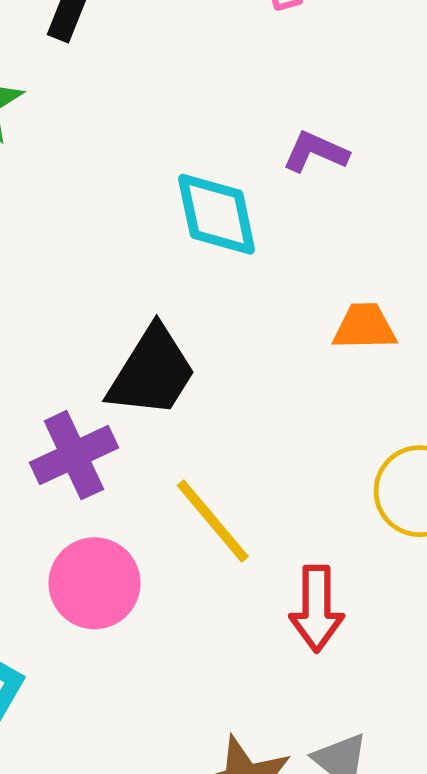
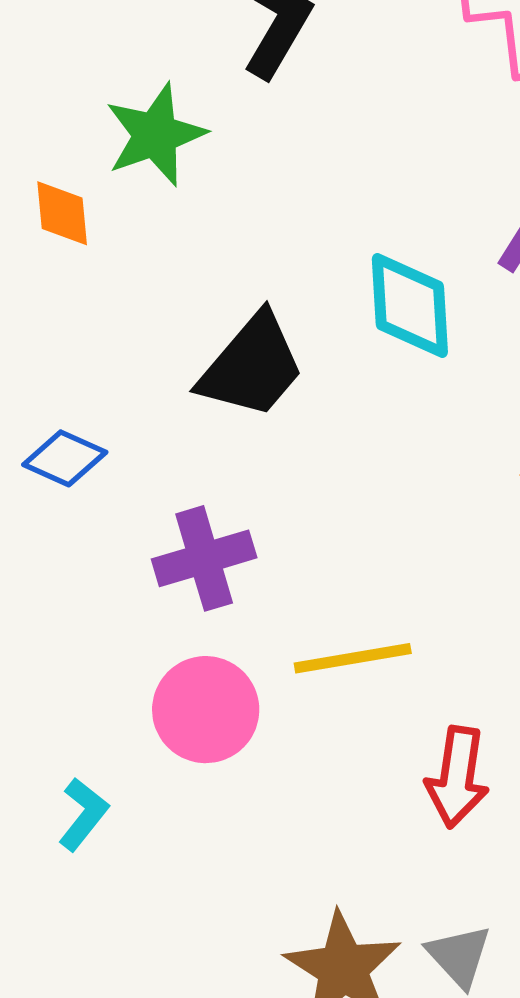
black trapezoid: (152, 372) -> (252, 366), moved
yellow line: (213, 521) -> (353, 658), turned -68

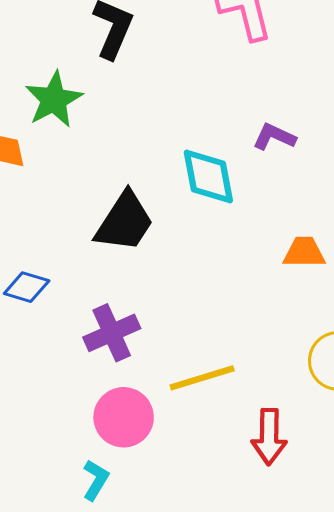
cyan L-shape: (83, 814) -> (96, 480), moved

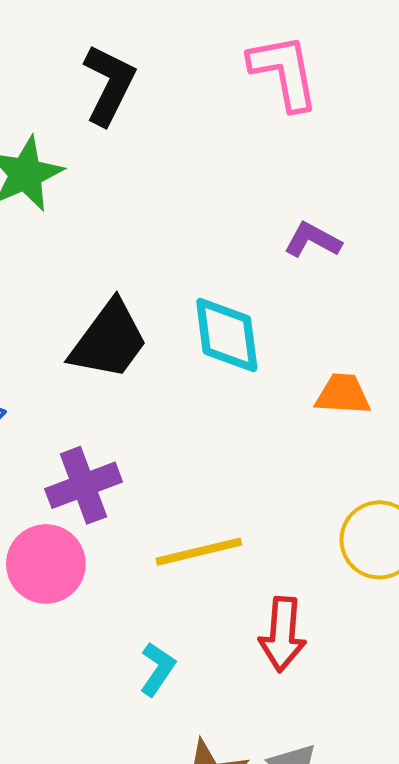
cyan diamond: (208, 177) -> (227, 335), moved
pink circle: (124, 417) -> (46, 564), moved
cyan L-shape: (96, 480) -> (157, 669), moved

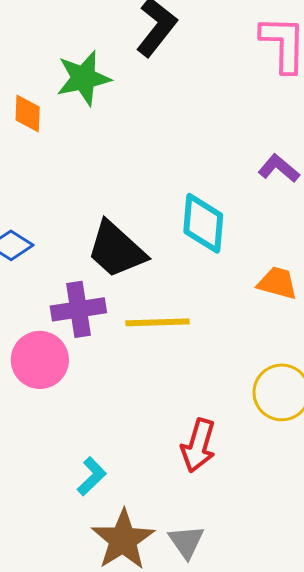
black trapezoid: (109, 340) -> (116, 250), moved, turned 84
yellow line: (199, 552) -> (157, 322), moved
cyan L-shape: (157, 669) -> (92, 476), moved

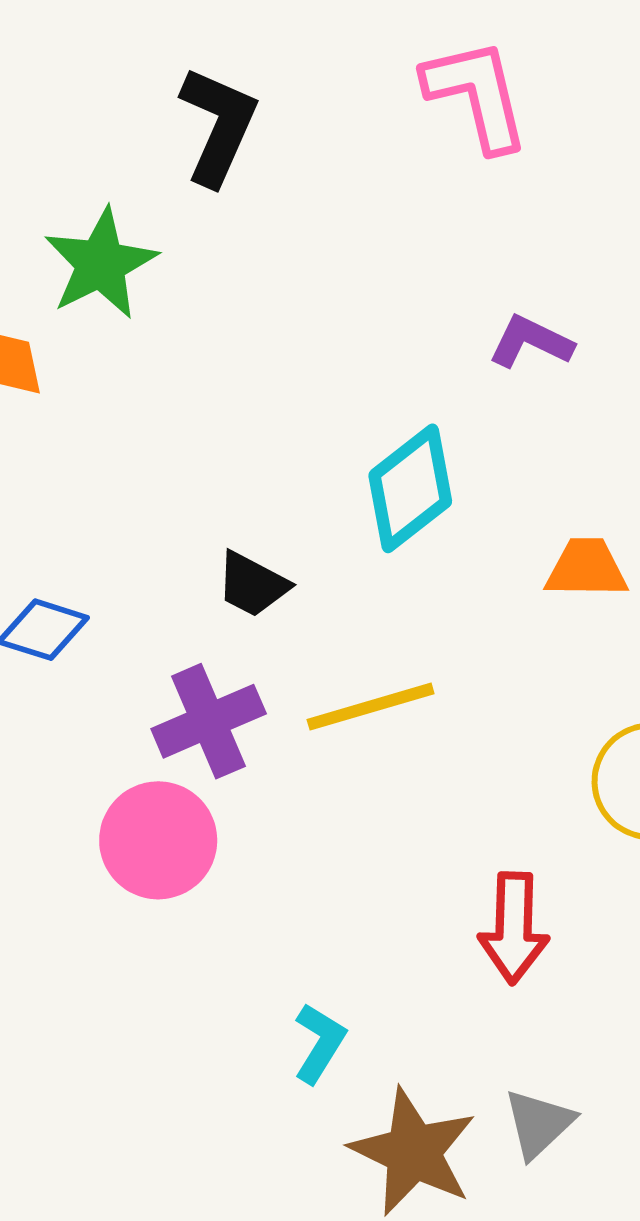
cyan diamond: (203, 223) -> (410, 488), turned 62
black trapezoid: (116, 250) -> (252, 584), size x0.6
gray triangle: (186, 542) -> (539, 1124), turned 36

